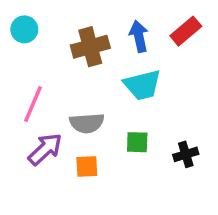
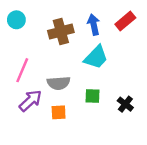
cyan trapezoid: (142, 85) -> (96, 57), turned -32
black cross: (186, 154) -> (125, 104), turned -35

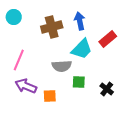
red rectangle: (125, 21) -> (108, 39), moved
gray semicircle: (59, 83) -> (62, 66), moved
purple arrow: (30, 101) -> (26, 86), turned -115

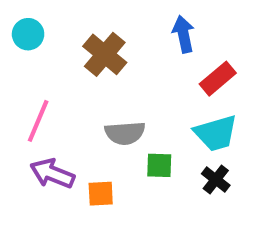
blue arrow: (80, 21) -> (183, 34), moved
brown cross: (52, 27) -> (105, 54), turned -35
cyan trapezoid: (82, 49) -> (216, 133), moved, turned 30

